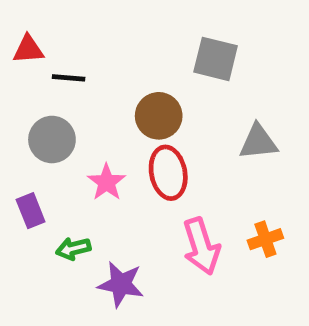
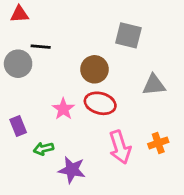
red triangle: (28, 49) -> (19, 14), moved
gray circle: (52, 140) -> (18, 64), moved
red ellipse: (168, 173) -> (100, 103), turned -64

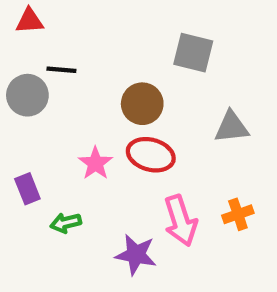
purple star: (72, 170) -> (136, 255), moved

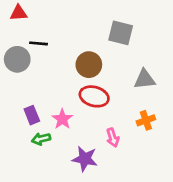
pink star: (95, 163) -> (62, 119), moved
purple rectangle: (27, 189) -> (32, 115), moved
orange cross: (238, 214) -> (146, 120), moved
pink arrow: (181, 221) -> (113, 138), size x0.6

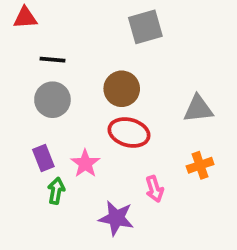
gray square: (121, 33) -> (145, 27), moved, turned -30
gray circle: (17, 59) -> (52, 100), moved
green arrow: (41, 139) -> (56, 191), turned 114

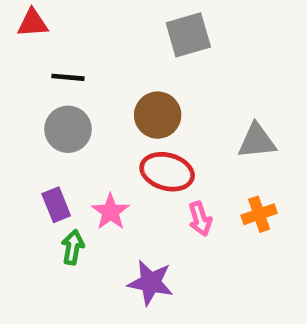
pink arrow: (154, 189) -> (200, 219), moved

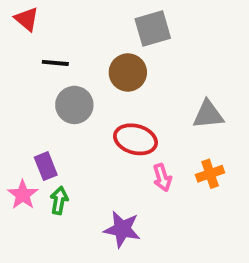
red triangle: (33, 23) -> (27, 19), turned 44
brown circle: (158, 115) -> (128, 72), moved
gray circle: (68, 129) -> (74, 105), moved
pink star: (110, 212) -> (23, 195), moved

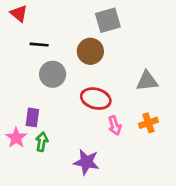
purple rectangle: (46, 166) -> (32, 117), turned 30

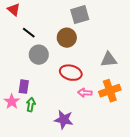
black line: (39, 45) -> (29, 33), turned 32
orange cross: (148, 123) -> (110, 91), size x1.5
pink arrow: (115, 126) -> (85, 93), turned 112

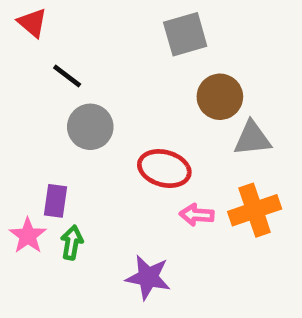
brown circle: (67, 38) -> (220, 97), moved

